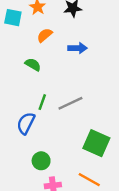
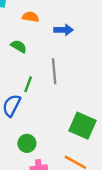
orange semicircle: (45, 35) -> (30, 17), turned 49
gray line: (70, 103) -> (54, 71), moved, turned -70

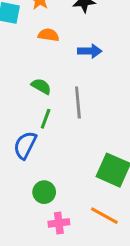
green semicircle: (19, 46) -> (41, 86), moved

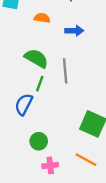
green semicircle: (41, 86) -> (36, 58), size x1.5

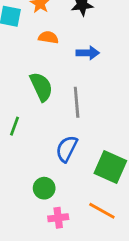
green semicircle: (36, 58) -> (41, 87), turned 35
green line: (40, 84) -> (15, 126), moved
blue semicircle: (24, 104) -> (67, 149), moved

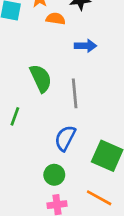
orange semicircle: (48, 37) -> (56, 19), moved
green circle: (44, 188) -> (54, 175), moved

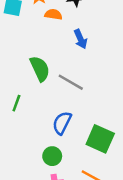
blue arrow: (86, 46) -> (81, 39), turned 66
gray line: (75, 93) -> (71, 82), turned -55

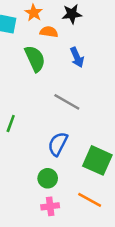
green semicircle: (40, 69) -> (35, 59), moved

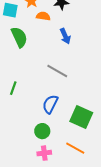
green semicircle: (35, 59) -> (19, 37), moved

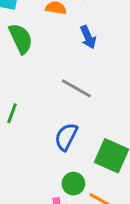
green circle: (42, 131) -> (73, 184), moved

